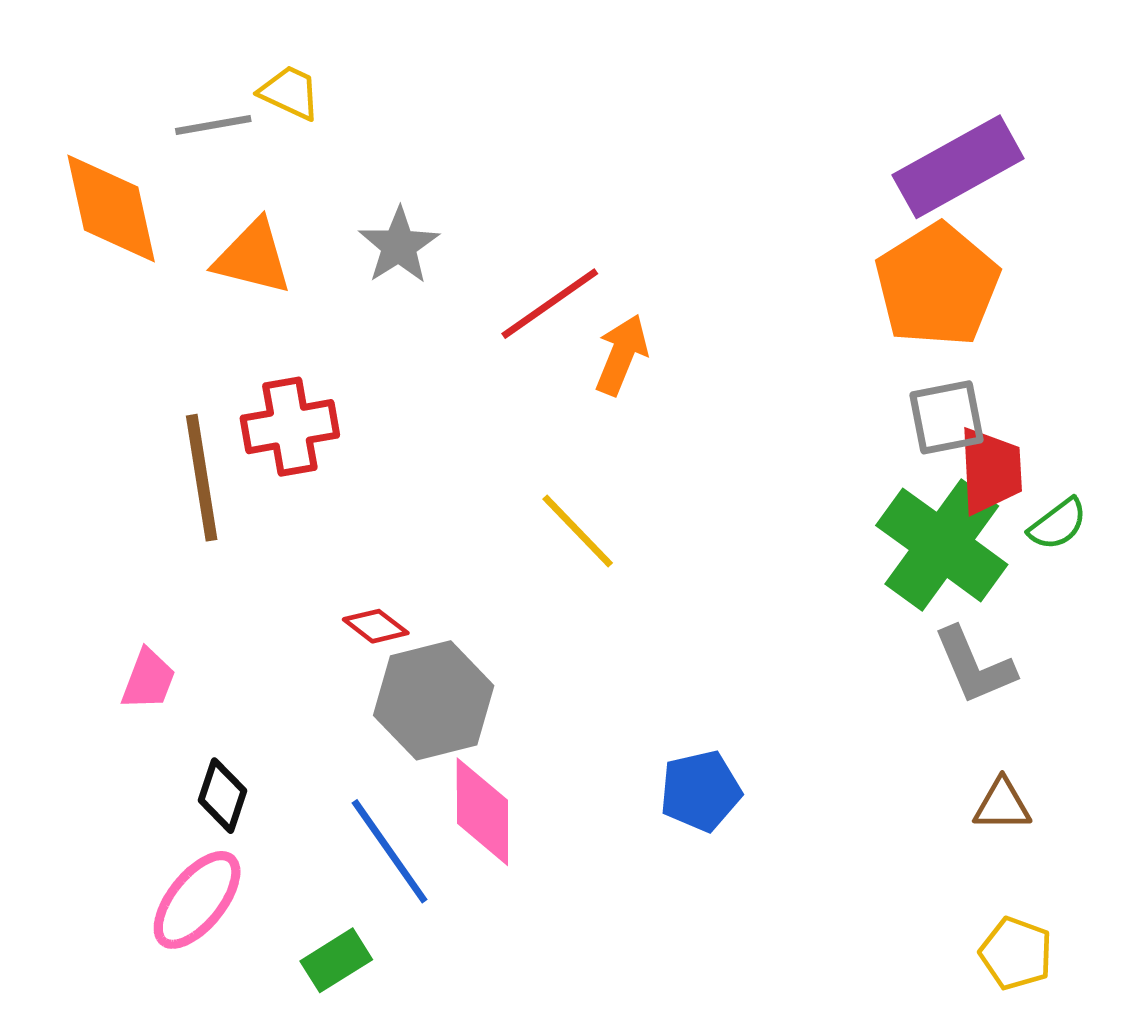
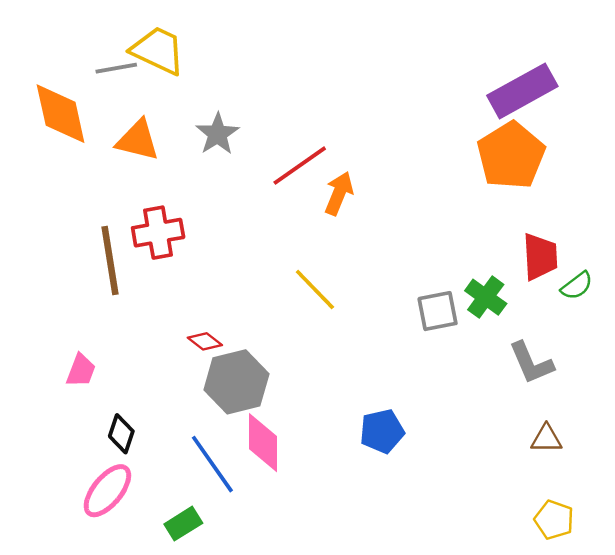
yellow trapezoid: (290, 93) -> (158, 50), size x1.6
gray square: (946, 417) -> (438, 311), moved
green cross: (942, 545) -> (486, 297), moved, size x0.6

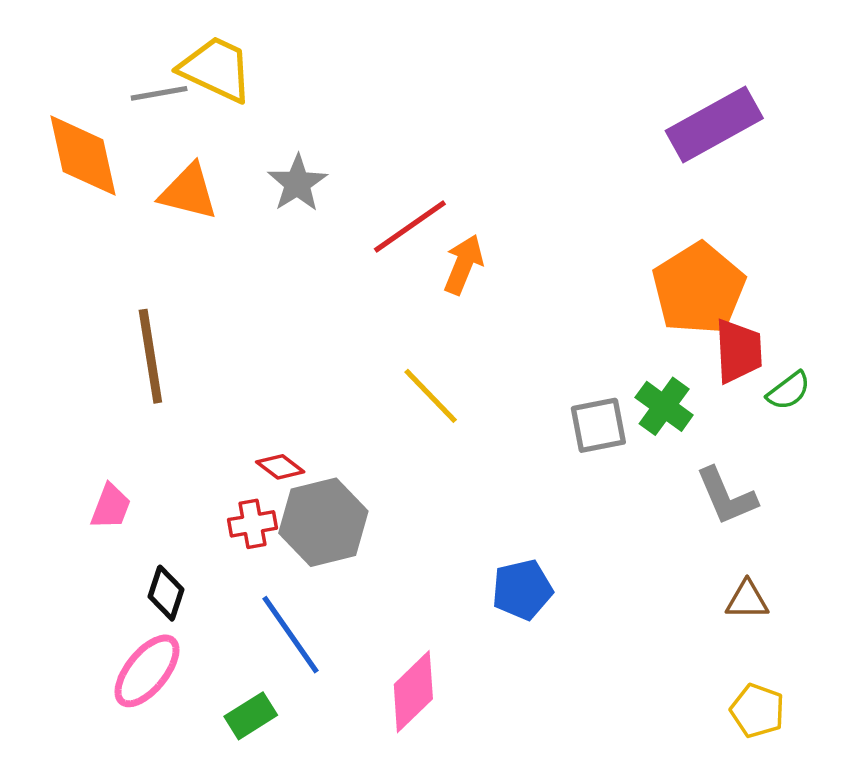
orange pentagon: (511, 155) -> (699, 289), moved
red cross: (158, 233) -> (252, 524), moved, size x0.7
pink diamond: (263, 443) -> (413, 692), moved, turned 46

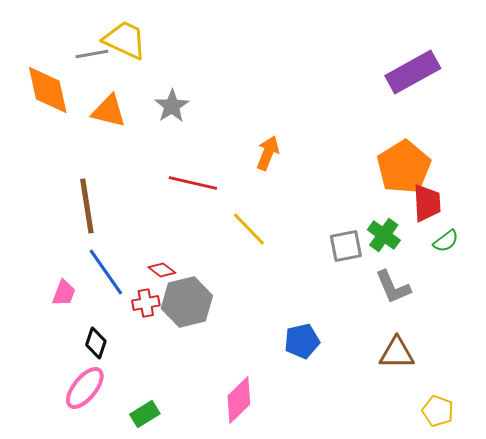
red line: (410, 226) -> (193, 183), moved, turned 48
green semicircle: (789, 391) -> (446, 241), moved
gray L-shape: (726, 496) -> (393, 287), moved
brown triangle: (747, 600) -> (397, 353), moved, size x1.4
blue line: (291, 635) -> (106, 272), moved

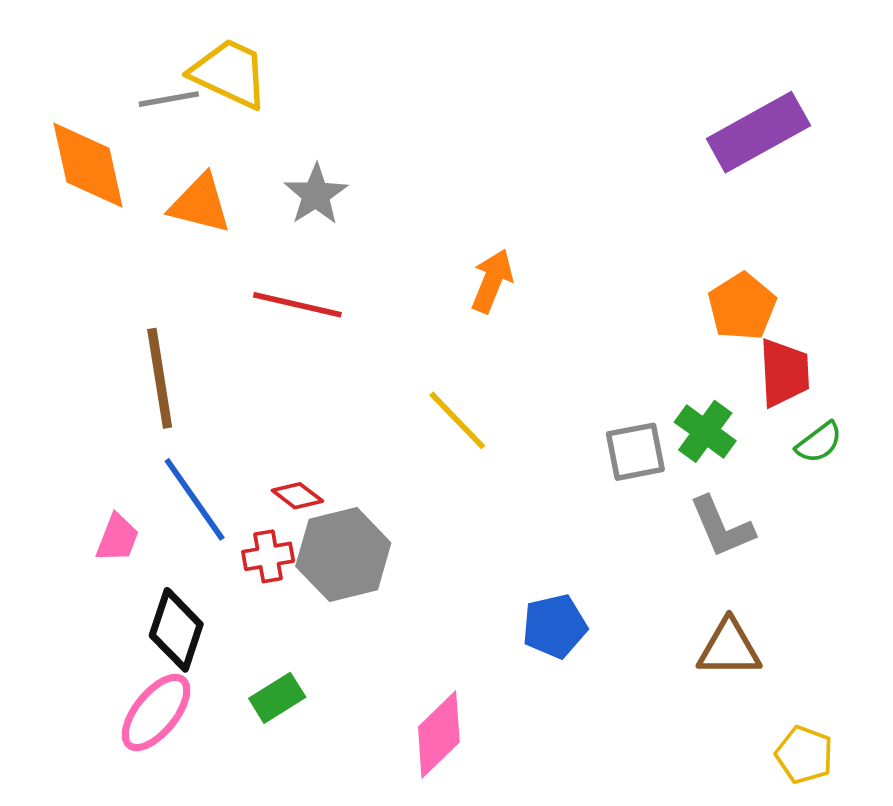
orange pentagon: (404, 167) -> (742, 307), size x0.7
red line: (193, 183) -> (297, 305), moved
black diamond: (96, 343) -> (176, 630), size x1.4
green rectangle: (145, 414) -> (277, 698), moved

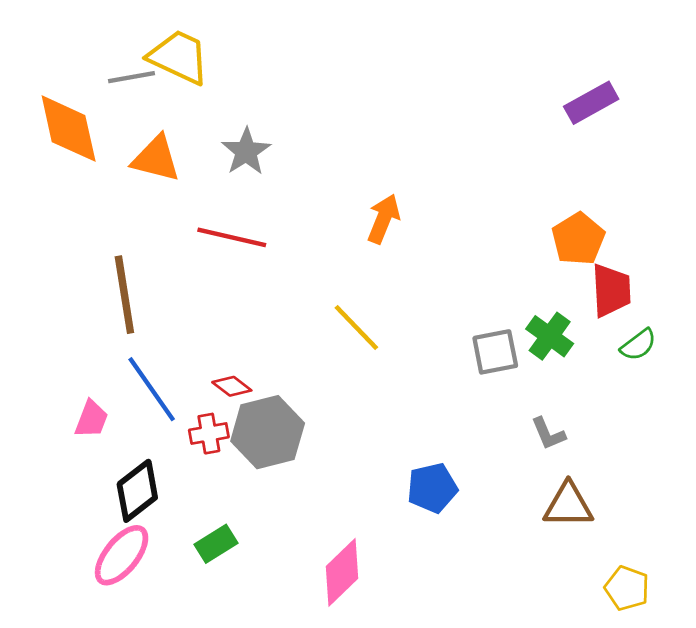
purple rectangle: (758, 132) -> (591, 103), size x0.7
gray L-shape: (722, 527) -> (548, 434), moved, size x0.7
black diamond: (176, 630) -> (137, 491), turned 34

